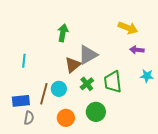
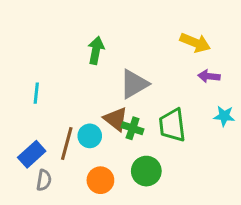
brown triangle: (73, 65) -> (116, 119), moved, turned -42
green cross: (87, 84) -> (133, 128), turned -32
blue rectangle: (21, 101) -> (32, 154), turned -36

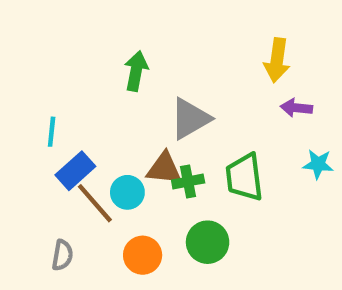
yellow arrow: (195, 43) -> (277, 60), turned 76
brown triangle: (116, 119) -> (164, 169), turned -32
green cross: (133, 128) -> (188, 182), turned -30
brown line: (67, 144) -> (95, 203), turned -56
blue rectangle: (32, 154) -> (75, 171), moved

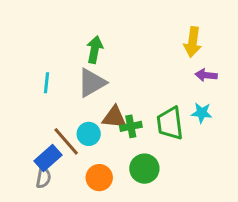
gray triangle: (190, 119) -> (92, 83), moved
cyan line: (52, 132) -> (47, 83), moved
cyan star: (318, 164) -> (202, 113), moved
blue rectangle: (75, 171) -> (48, 158), moved

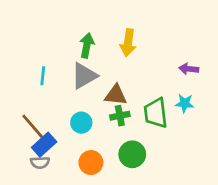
yellow arrow: (193, 42) -> (128, 43), moved
brown triangle: (114, 117) -> (116, 95), moved
brown line: (66, 141) -> (33, 127), moved
gray semicircle: (43, 178) -> (40, 163), turned 78

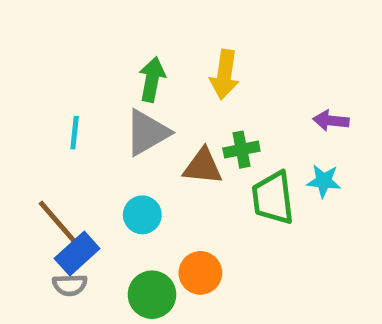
green cross: (120, 116) -> (241, 150), moved
green circle: (132, 154) -> (152, 295), moved
orange circle: (91, 163) -> (200, 273), moved

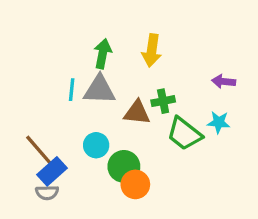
cyan line: (75, 133) -> (72, 90), moved
gray triangle: (147, 133) -> (99, 90), turned 32
green trapezoid: (273, 198) -> (184, 134), turned -45
green circle: (152, 295) -> (124, 166), moved

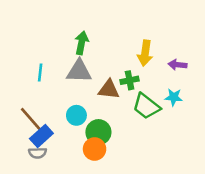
yellow arrow: (152, 50) -> (145, 53), moved
cyan line: (72, 90) -> (40, 73), moved
orange circle: (135, 184) -> (95, 149), moved

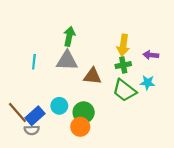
green cross: (130, 80) -> (123, 65), moved
cyan circle: (76, 115) -> (59, 106), moved
brown line: (31, 119) -> (17, 112), moved

